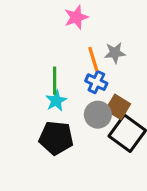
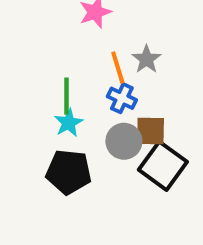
gray star: (115, 53) -> (146, 59), turned -30
brown square: (118, 107) -> (151, 131), turned -30

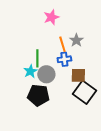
blue cross: (122, 98) -> (64, 59), turned -32
cyan star: (69, 123) -> (30, 71), moved
gray circle: (124, 141) -> (46, 74), moved

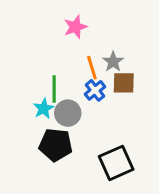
blue cross: (64, 59) -> (95, 90), turned -32
brown square: (78, 75) -> (124, 83), moved
black square: (84, 92) -> (116, 163), moved, turned 30

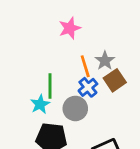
brown square: (124, 83) -> (115, 80), turned -35
gray circle: (68, 113) -> (75, 108), moved

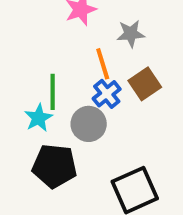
gray star: (105, 61) -> (131, 34), moved, turned 30

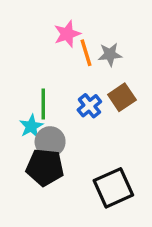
orange line: (103, 64) -> (86, 53), moved
gray circle: (89, 124) -> (50, 142), moved

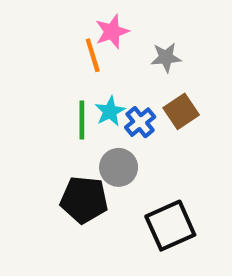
orange line: (86, 53) -> (93, 55), moved
cyan star: (31, 126) -> (110, 111), moved
gray circle: (50, 142) -> (119, 167), moved

